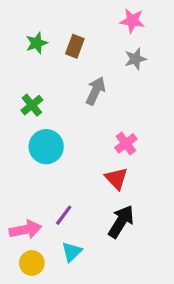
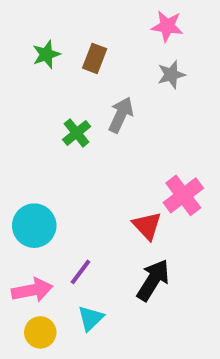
green cross: (32, 105) -> (77, 133), moved
pink cross: (126, 143) -> (183, 195), moved, size x1.4
cyan circle: (46, 147) -> (34, 226), moved

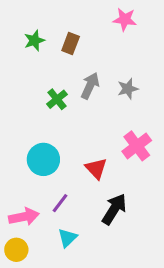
gray star: (171, 75) -> (128, 89), moved
cyan circle: (34, 226) -> (43, 159), moved
red triangle: (147, 226) -> (96, 168), moved
yellow circle: (40, 332) -> (16, 250), moved

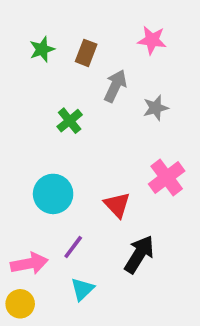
pink star: (125, 19) -> (152, 40), moved
gray arrow: (90, 86) -> (115, 86), moved

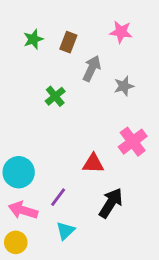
cyan circle: (53, 194) -> (19, 172), moved
red triangle: (117, 205) -> (93, 163), turned -45
pink arrow: (29, 264) -> (23, 210), turned -152

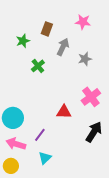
green star: (33, 39) -> (23, 41), moved
black arrow: (111, 203) -> (94, 132), moved

